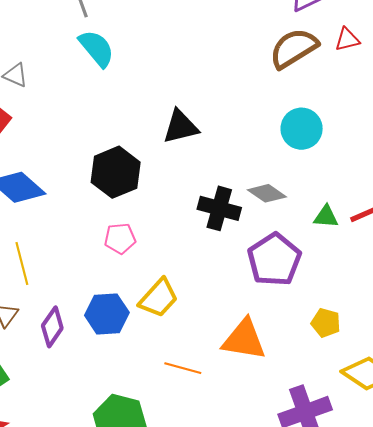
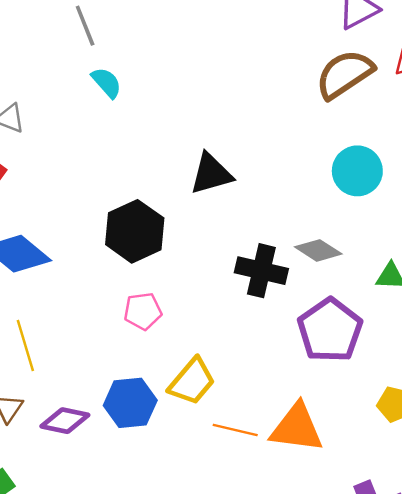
cyan semicircle: (97, 48) -> (107, 83), size x0.7
purple diamond: (52, 327) -> (65, 421), turned 69
orange line: (183, 368) -> (235, 430), moved

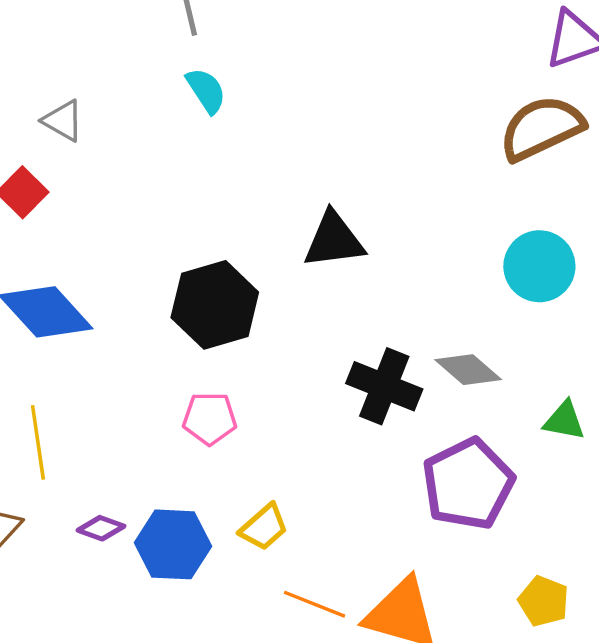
yellow trapezoid: (192, 381) -> (264, 527), size x0.7
purple diamond: (65, 421) -> (101, 528), moved, size x0.7

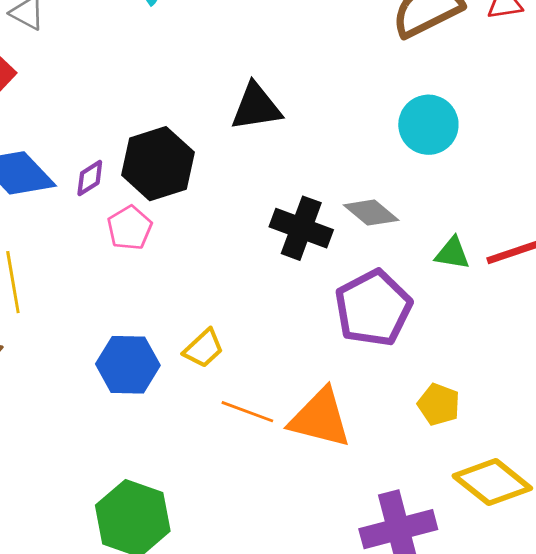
pink pentagon: (210, 418) -> (130, 228), moved, turned -30
purple diamond: (101, 528) -> (90, 178), moved, turned -51

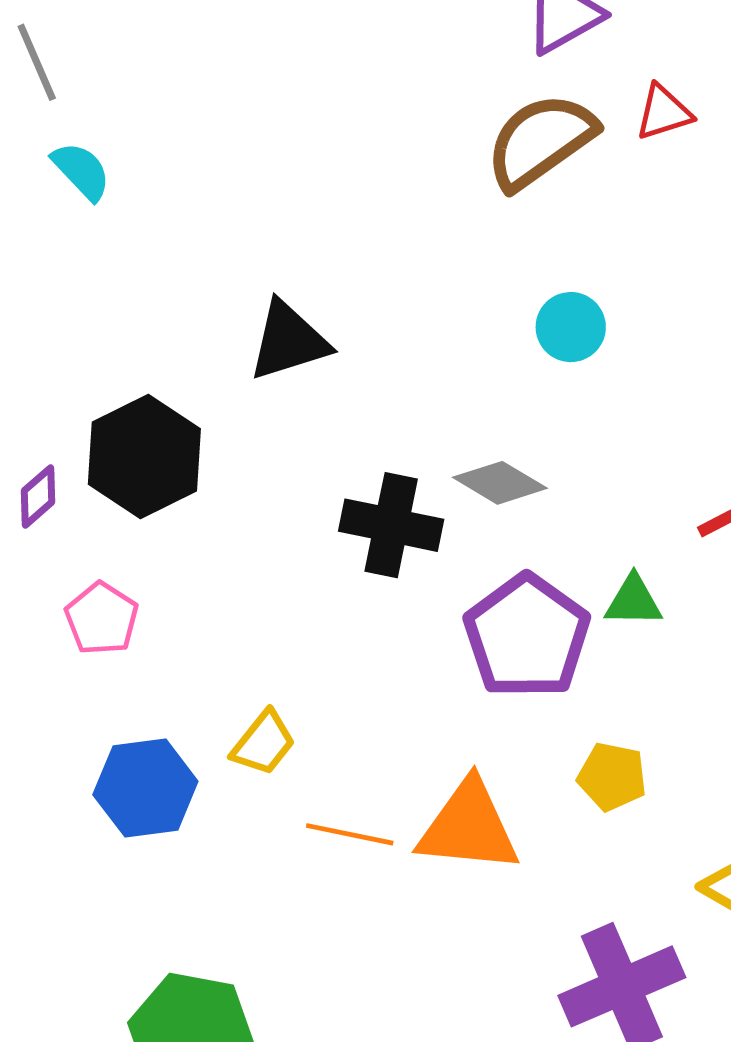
cyan circle: (428, 125) -> (571, 327), size x0.7
pink pentagon: (130, 228) -> (102, 619), moved
green triangle: (452, 253) -> (633, 601), moved
yellow pentagon: (439, 404) -> (612, 777), moved

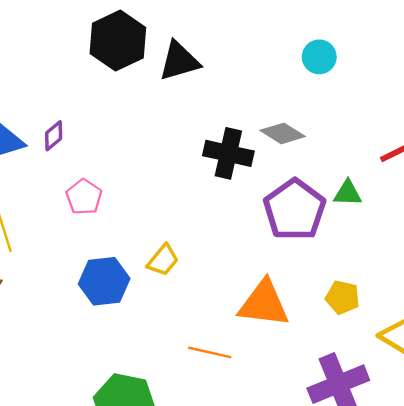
black hexagon: (144, 457) -> (118, 41), moved
yellow pentagon: (612, 777) -> (342, 297), moved
orange line: (350, 834) -> (210, 352), moved

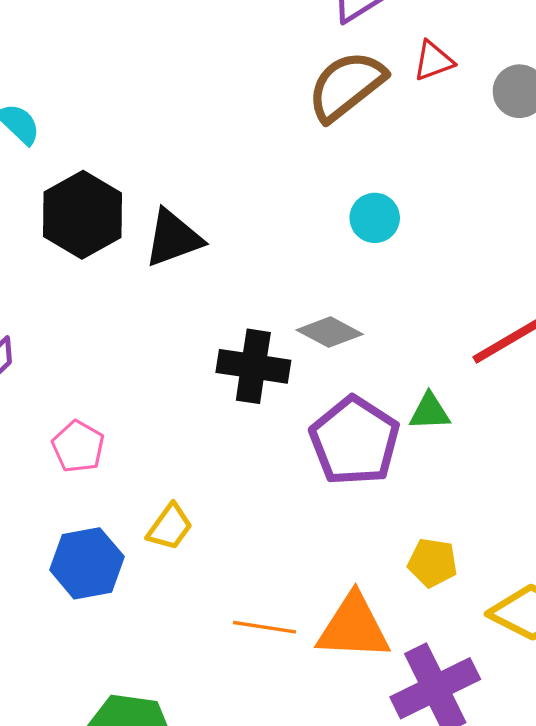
pink pentagon: (84, 197) -> (78, 447), moved
orange triangle: (264, 304) -> (353, 627), moved
orange line: (210, 352) -> (265, 627), moved

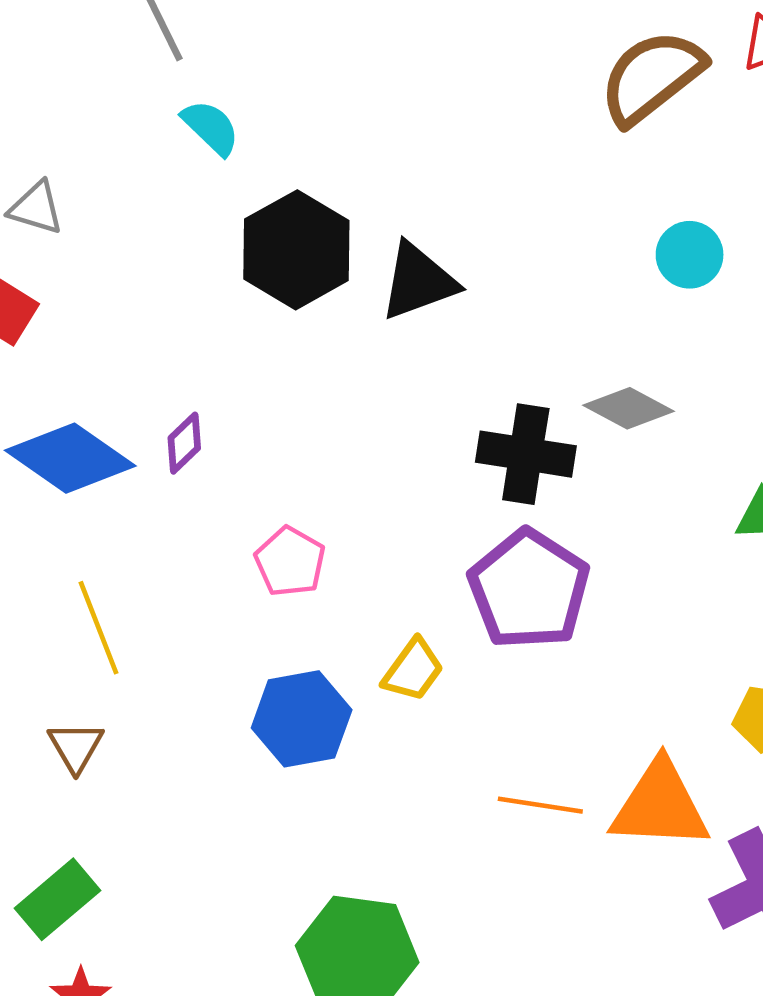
purple pentagon: (355, 441) -> (529, 589), moved

